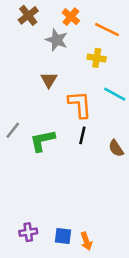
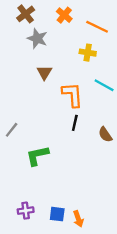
gray star: (57, 40) -> (37, 39), moved
gray line: (13, 130) -> (12, 130), moved
green L-shape: (42, 141) -> (37, 156), moved

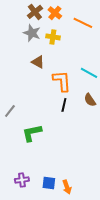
brown cross: (26, 14) -> (35, 12), moved
yellow cross: (88, 53) -> (53, 37), moved
brown triangle: (44, 72) -> (38, 62), turned -32
brown semicircle: (105, 135) -> (90, 100), moved

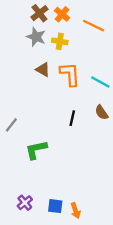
orange L-shape: (62, 81) -> (70, 74), moved
purple cross: (22, 180) -> (25, 203), turned -32

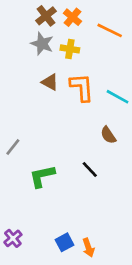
brown semicircle: (102, 112) -> (108, 135), moved
black line: (72, 118) -> (90, 170), moved, turned -56
purple cross: (25, 203) -> (13, 238), moved
blue square: (55, 206) -> (65, 242), turned -35

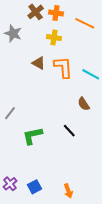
orange cross: (73, 17) -> (56, 13), turned -32
gray star: (42, 44) -> (13, 33), moved
blue square: (65, 242) -> (35, 187), moved

